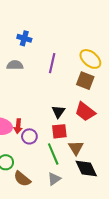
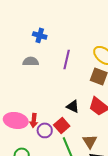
black triangle: (58, 112) -> (73, 106), turned -40
red square: (59, 131) -> (62, 125), moved, turned -35

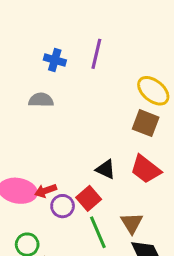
purple line: (67, 59) -> (96, 54), moved
red arrow: (34, 120) -> (46, 191), turned 64

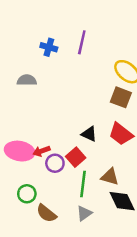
gray semicircle: (41, 100) -> (27, 80), moved
brown triangle: (132, 223) -> (110, 177), turned -42
green line: (98, 232) -> (83, 184), turned 30

